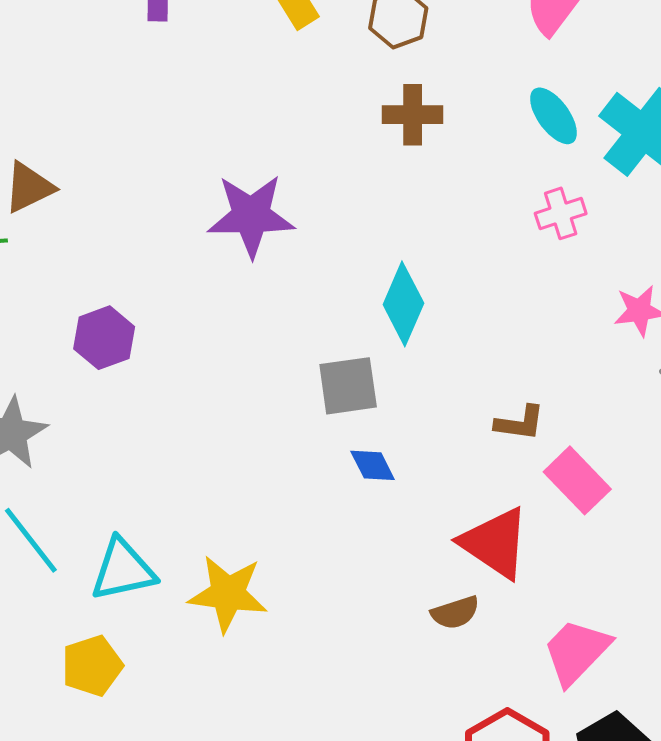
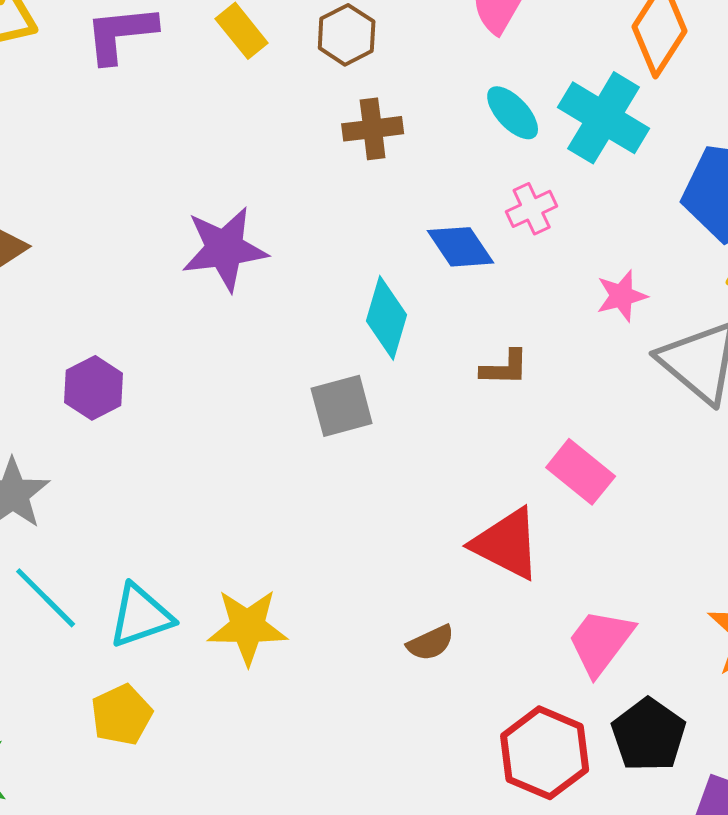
brown L-shape: (520, 423) -> (505, 368), moved
blue diamond: (373, 465) -> (461, 247), moved, size x1.4
brown semicircle: (455, 613) -> (431, 643), moved

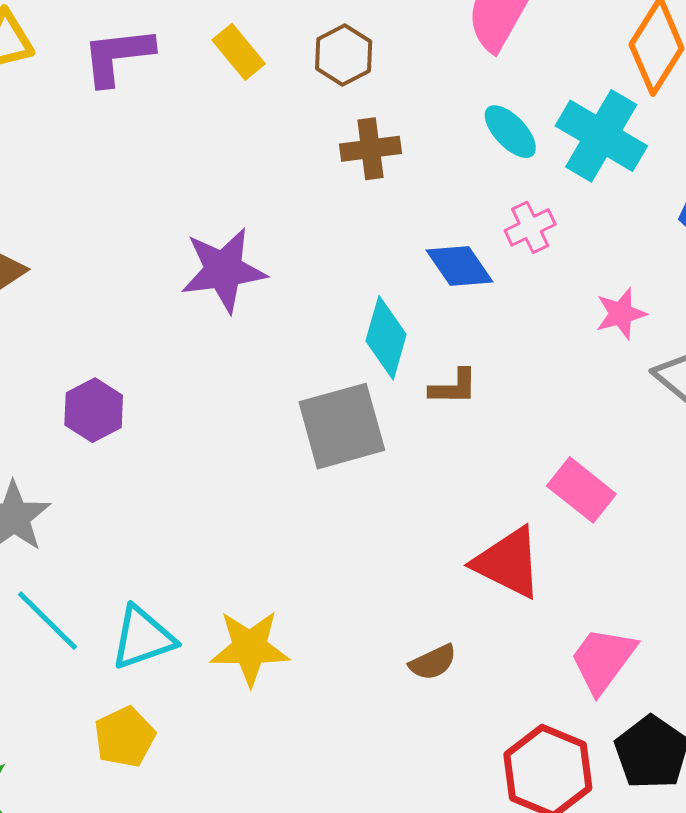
brown L-shape: (505, 368) -> (454, 387), moved
gray square: (342, 406) -> (342, 426), size x1.4

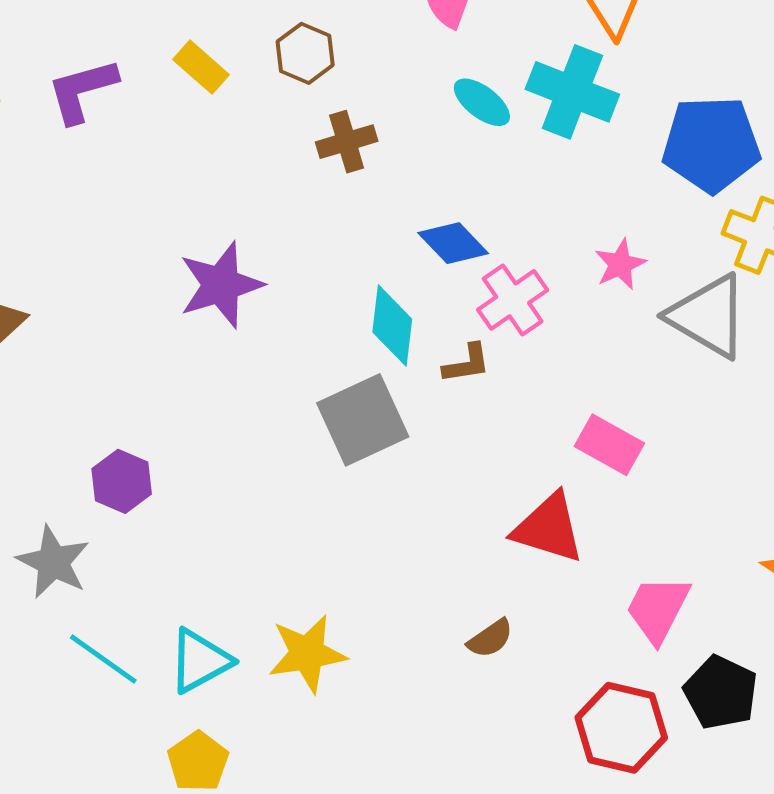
pink cross: (530, 227) -> (513, 300), moved, size x1.4
purple hexagon: (94, 410) -> (122, 481), moved

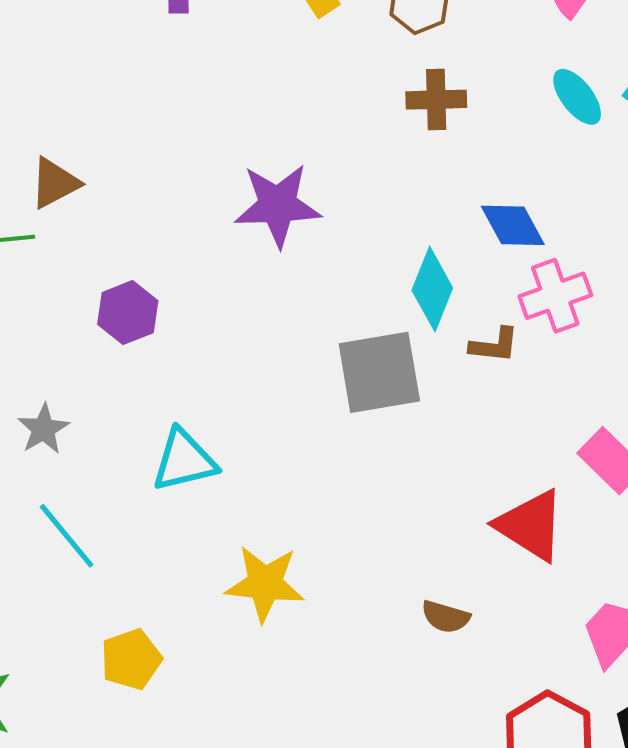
purple hexagon: (122, 481) -> (128, 313), moved
gray star: (53, 562) -> (43, 429), size x0.7
brown semicircle: (490, 639) -> (446, 617), turned 36
cyan triangle: (200, 661) -> (184, 460), moved

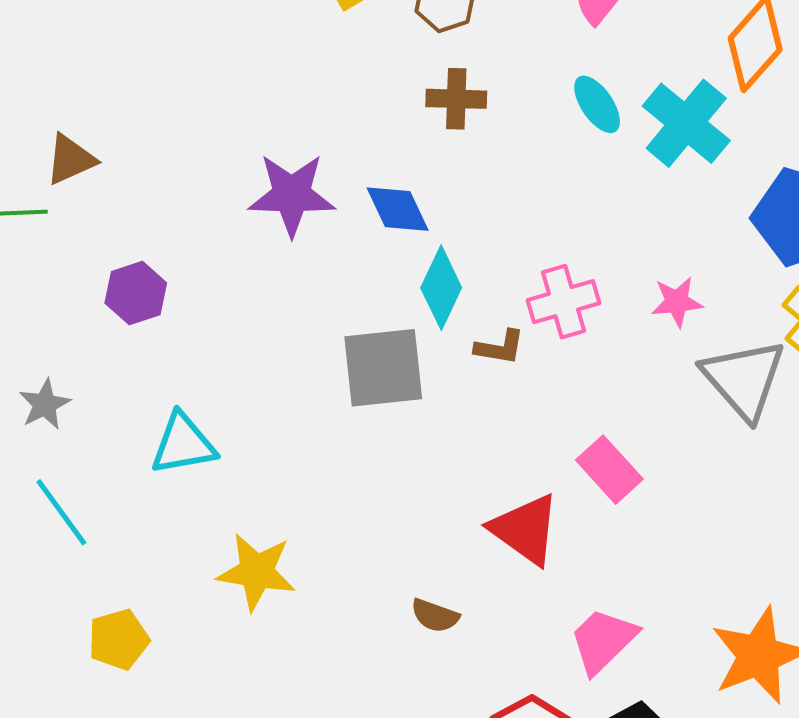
blue diamond: (513, 225) -> (398, 209), moved

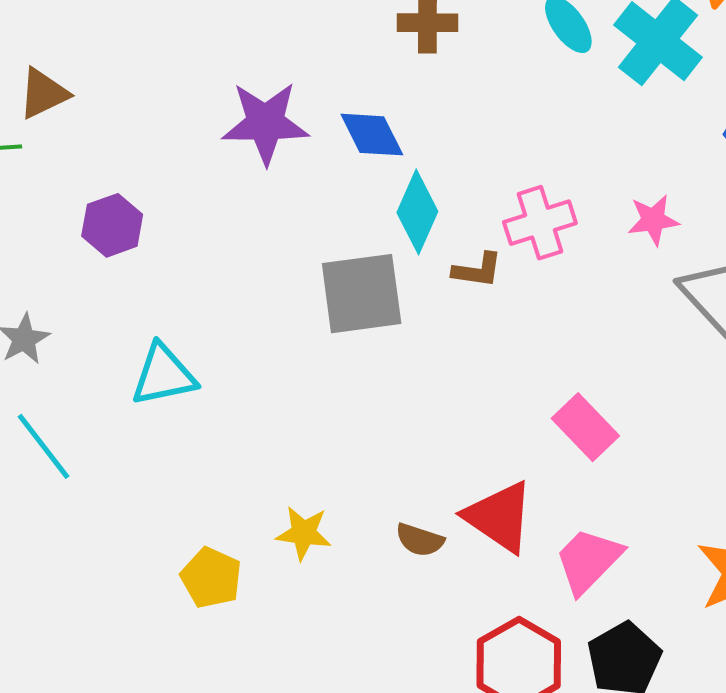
pink rectangle: (609, 470) -> (585, 427), moved
red triangle: (525, 529) -> (499, 517), moved
yellow star: (257, 572) -> (304, 533), moved, size x0.7
yellow pentagon: (119, 639) -> (211, 578), moved, turned -30

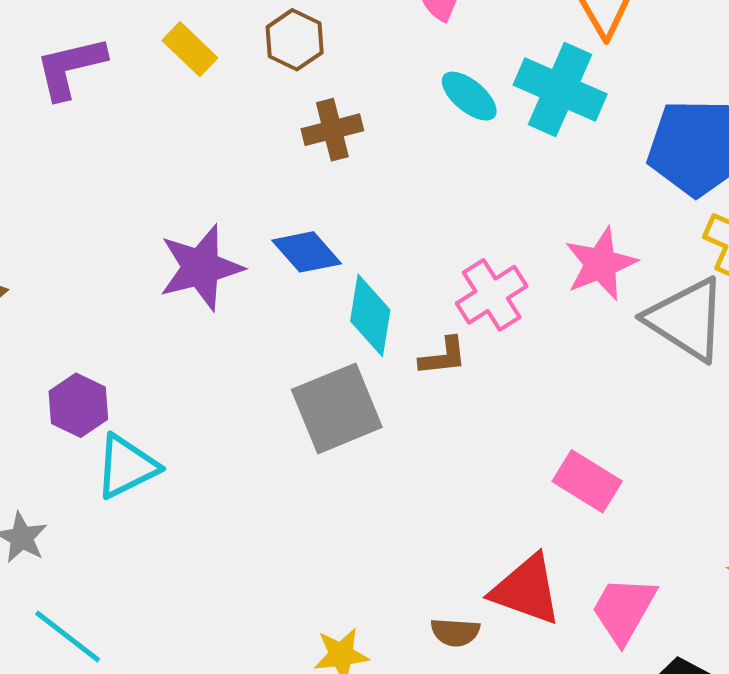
pink star: (653, 220) -> (601, 264), size x1.4
cyan triangle: (164, 375) -> (126, 467), moved

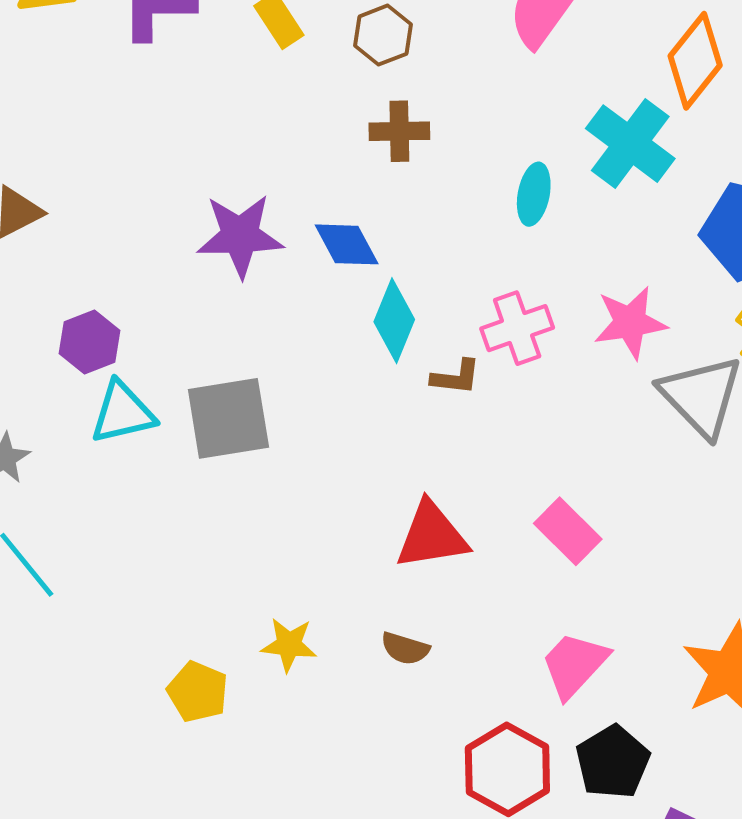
cyan ellipse: (469, 96) -> (534, 194), moved, turned 48
gray square: (337, 408) -> (228, 418), moved
red triangle: (526, 590) -> (432, 536), moved, turned -42

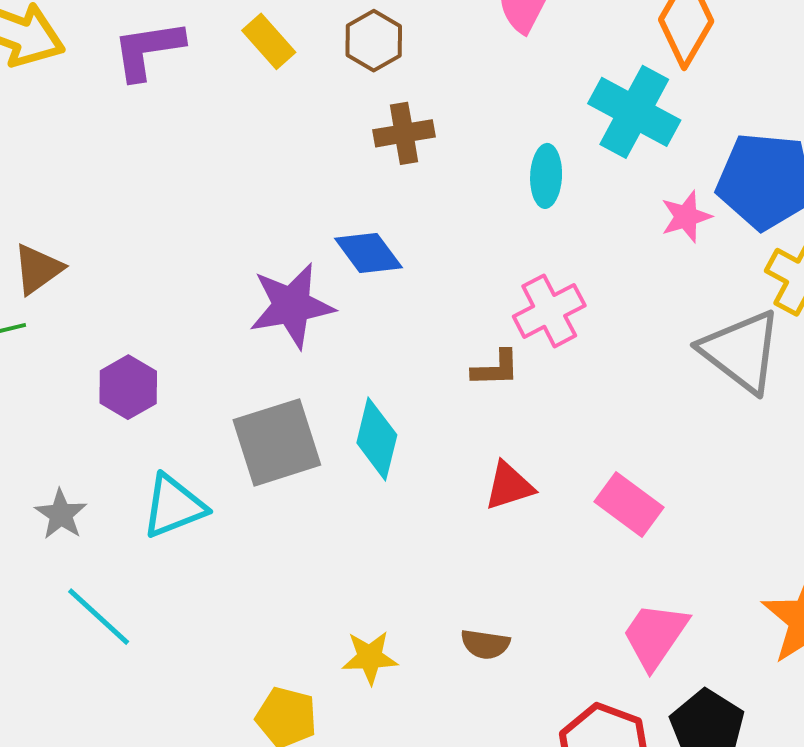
purple star: (240, 236) -> (292, 306), moved
cyan diamond: (394, 321) -> (377, 439), moved
pink star: (630, 323) -> (686, 217), moved, size x0.7
cyan triangle: (123, 413) -> (174, 506), moved
red triangle: (432, 536) -> (509, 486), moved, size x0.7

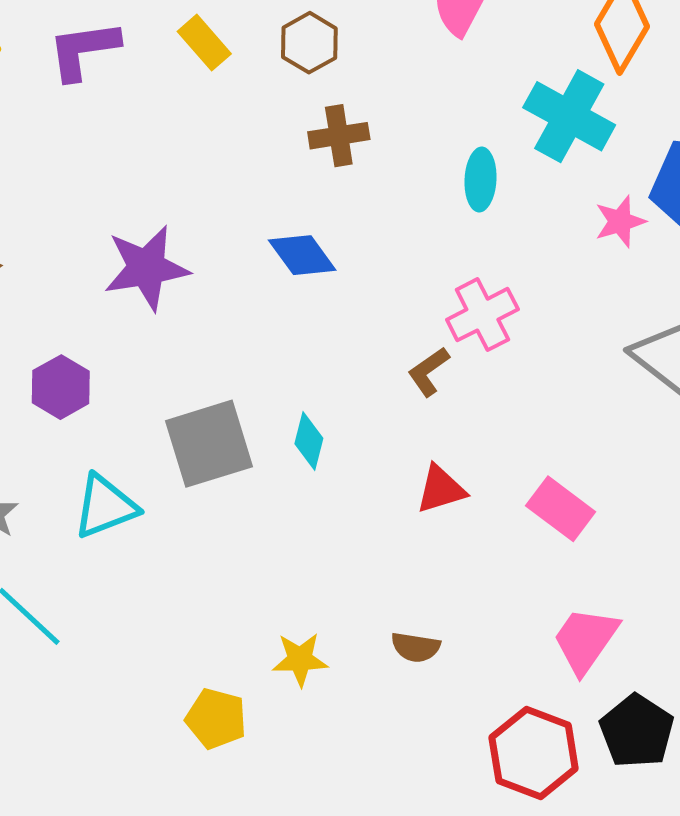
purple star: (292, 306) -> (147, 268), moved
brown L-shape: (496, 368) -> (428, 372), turned 146
cyan diamond: (377, 439) -> (309, 441), size x0.7

